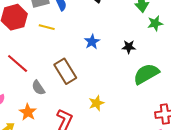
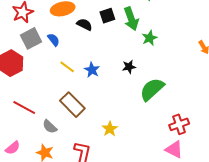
yellow line: (47, 27) -> (67, 67), moved, turned 35

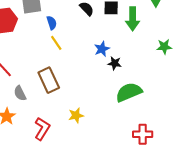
green star: (150, 38) -> (164, 47), moved
blue semicircle: (54, 40) -> (52, 23), moved
blue star: (92, 70) -> (102, 49), moved

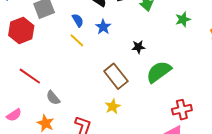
blue semicircle: (52, 23) -> (78, 20), moved
blue star: (102, 49) -> (103, 27), moved
brown rectangle: (49, 80) -> (116, 76), moved

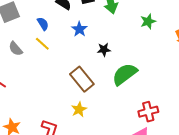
blue star: (103, 27) -> (79, 29), moved
gray semicircle: (53, 98) -> (16, 49), moved

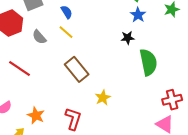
blue star: (79, 29) -> (138, 15), moved
green semicircle: (125, 74) -> (148, 62), turned 116
brown rectangle: (82, 79) -> (77, 69), moved

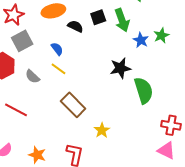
blue star: (138, 15) -> (141, 40), moved
black star: (128, 38) -> (120, 68), size x1.5
red cross: (172, 100) -> (171, 125), turned 30

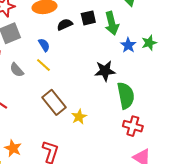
black semicircle: (75, 26) -> (65, 25), turned -56
red cross: (171, 125) -> (133, 126), moved
yellow star: (102, 130) -> (79, 117), moved

